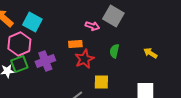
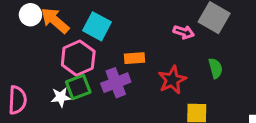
orange rectangle: (75, 44) -> (135, 58), moved
green semicircle: (114, 51) -> (216, 68), turned 152

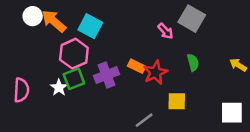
pink arrow: (184, 32) -> (165, 31), turned 30
orange rectangle: (135, 58) -> (137, 66), moved, turned 30
white star: (61, 97) -> (59, 88), turned -30

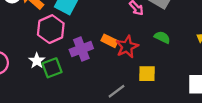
green semicircle: (193, 62) -> (162, 37), turned -49
green square: (74, 79) -> (52, 68), moved

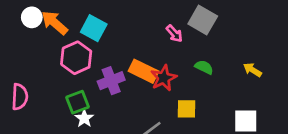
orange rectangle: (109, 41) -> (143, 71), size x1.5
white star: (37, 61) -> (84, 118), moved

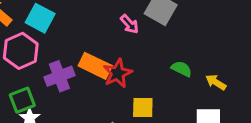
green semicircle: (204, 67) -> (182, 69), moved
yellow arrow: (252, 70) -> (216, 82), moved

